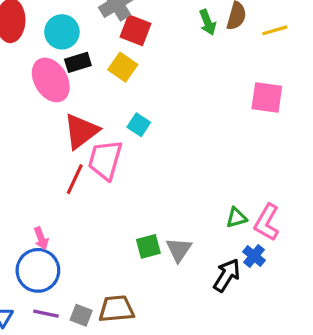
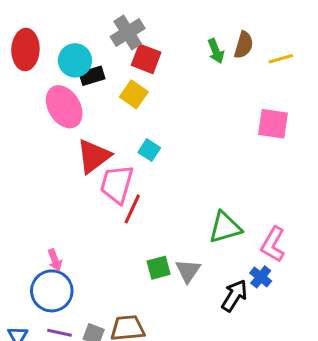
black rectangle: (78, 62) -> (92, 76), moved
red line: (75, 179) -> (132, 209), moved
green triangle: (236, 218) -> (225, 227), moved, size x1.6

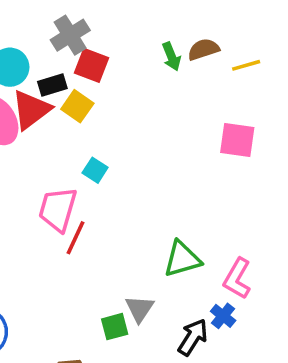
brown semicircle: (244, 45) -> (203, 49), turned -124
black rectangle: (92, 76) -> (52, 85), moved
red triangle: (94, 156) -> (31, 110), moved
green square: (159, 268) -> (115, 327), moved

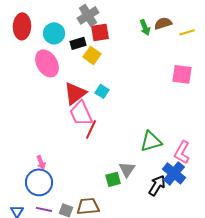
red square: (92, 65) -> (100, 32), turned -30
red triangle: (31, 110) -> (75, 93), moved
pink trapezoid: (58, 209) -> (81, 113), turned -40
blue cross: (223, 316) -> (174, 173), size x1.6

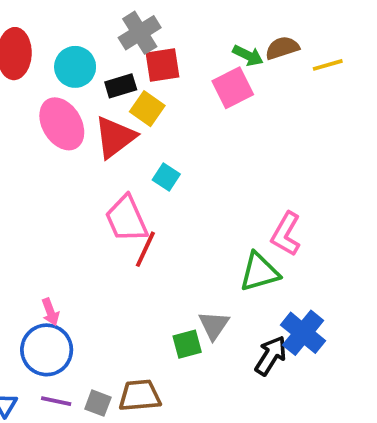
green arrow: (145, 27) -> (248, 55), turned -42
pink square: (182, 74) -> (233, 88), moved, turned -35
red triangle: (75, 93) -> (115, 137), moved
pink L-shape: (182, 152) -> (286, 234), moved

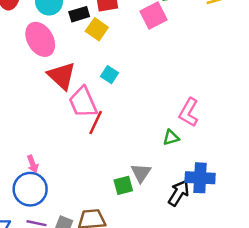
red triangle: (115, 137) -> (62, 76), moved, turned -40
green triangle: (259, 272) -> (171, 138), size x0.6
blue cross: (303, 333) -> (200, 178), turned -36

